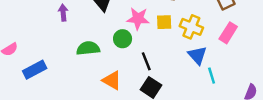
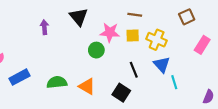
pink rectangle: (228, 33) -> (202, 45), moved
green semicircle: (88, 48) -> (57, 82), moved
black line: (146, 61) -> (134, 70), moved

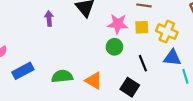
green circle: (96, 50) -> (114, 47), moved
blue triangle: (162, 65) -> (172, 58), turned -42

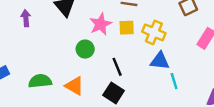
pink star: (118, 24) -> (101, 24), turned -30
green circle: (114, 47) -> (85, 49), moved
black line: (143, 63) -> (117, 67), moved

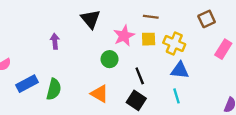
purple arrow: (26, 18) -> (55, 41), moved
green semicircle: (40, 81) -> (54, 89), moved, turned 110
cyan line: (174, 81) -> (176, 96), moved

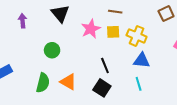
purple arrow: (55, 41) -> (23, 21), moved
green circle: (110, 59) -> (52, 50), moved
green semicircle: (54, 89) -> (43, 83), moved

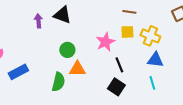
black triangle: (60, 14) -> (62, 15), moved, turned -30
pink star: (91, 29) -> (105, 42), moved
orange triangle: (68, 82) -> (77, 69), moved, turned -30

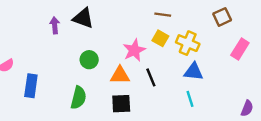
yellow square: (127, 32) -> (160, 38), turned 32
orange triangle: (77, 69) -> (120, 75), moved
blue rectangle: (18, 72) -> (31, 86), turned -54
black square: (116, 87) -> (121, 104), moved, turned -36

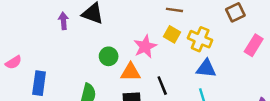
green circle: (89, 60) -> (109, 56), moved
black line: (151, 77) -> (162, 86), moved

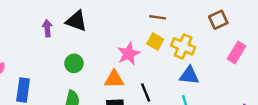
green circle: (109, 56) -> (74, 63), moved

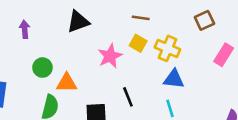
black triangle: (76, 21) -> (78, 22), moved, turned -40
green circle: (74, 63) -> (42, 68), moved
orange triangle: (114, 79) -> (67, 83), moved

